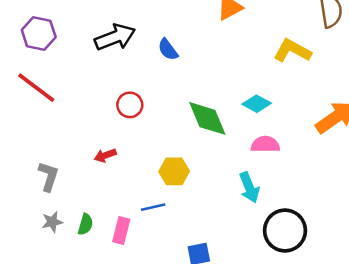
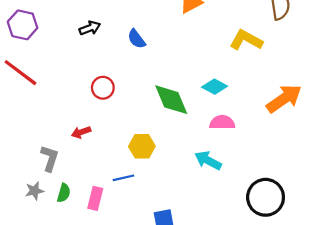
black arrow: (115, 37) -> (90, 28), size x0.6
gray L-shape: (49, 176) -> (50, 158), moved
cyan arrow: (249, 187) -> (208, 160), turned 140
black circle: (285, 231) -> (266, 197), moved

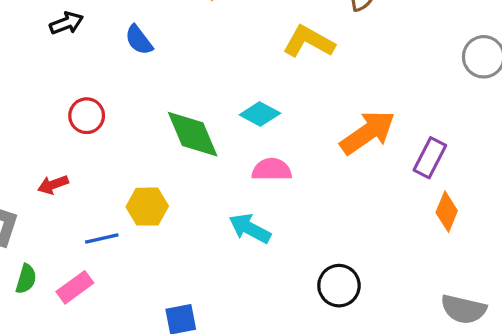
blue line: (123, 178) -> (102, 239), moved
black circle: (266, 197) -> (339, 286), size x0.7
pink rectangle: (95, 198) -> (75, 287), turned 40

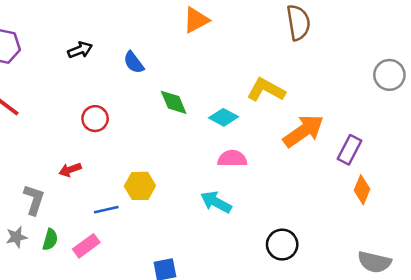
yellow L-shape: (309, 42) -> (266, 90), moved
green diamond: (193, 134) -> (174, 102), moved, size x0.7

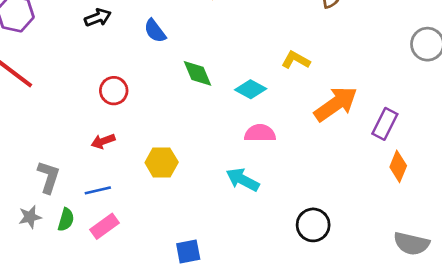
yellow L-shape: (266, 90) -> (296, 60), size x0.7
red arrow: (70, 170) -> (103, 141), moved
blue line: (106, 210) -> (98, 190), moved

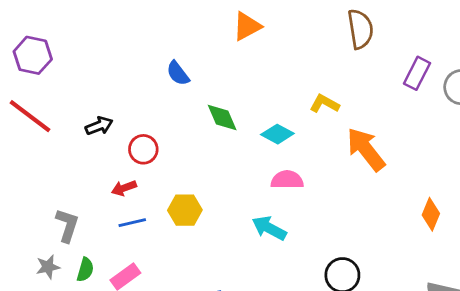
black arrow: (98, 18) -> (99, 126), moved
red circle: (114, 91) -> (143, 149), moved
orange arrow: (336, 104) -> (366, 149), turned -93
purple rectangle: (385, 124) -> (417, 73), moved
blue line: (98, 190) -> (132, 223), moved

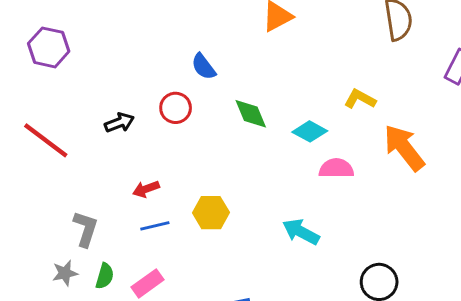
red line: (30, 116) -> (46, 140), moved
red circle: (143, 149) -> (176, 108), moved
pink semicircle: (287, 180) -> (336, 168), moved

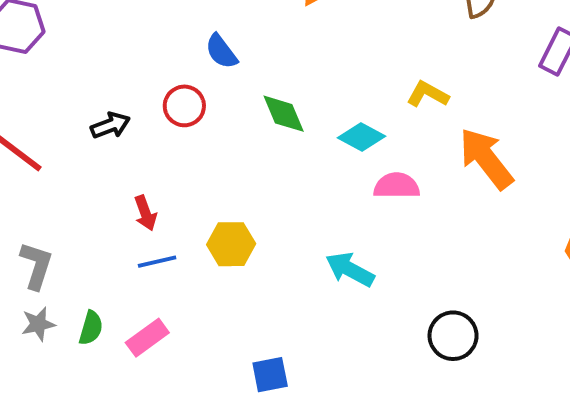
red arrow: (146, 189) -> (145, 213), turned -90
gray L-shape: (86, 229) -> (36, 266), moved

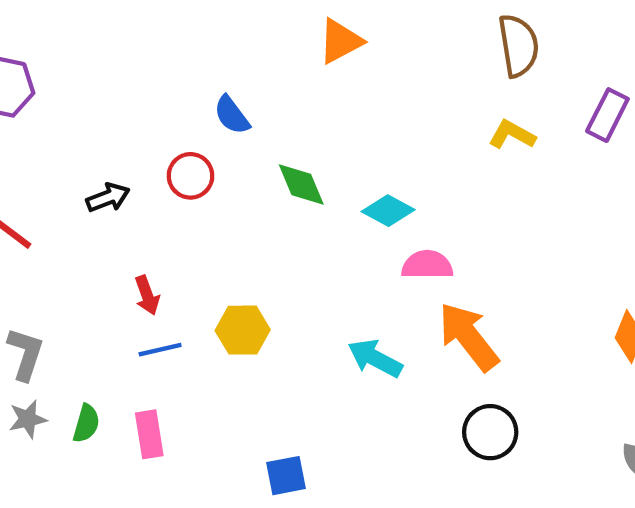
yellow L-shape: (428, 94) -> (512, 135), moved
orange arrow: (486, 159) -> (468, 337), moved
pink rectangle: (147, 338) -> (149, 434), turned -63

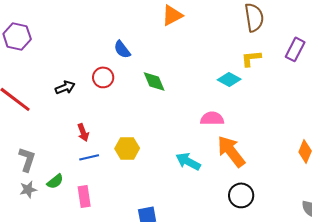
yellow L-shape: (512, 135) -> (251, 58), turned -35
cyan diamond: (388, 211) -> (229, 79), moved
green semicircle: (86, 423) -> (55, 181), moved, turned 36

